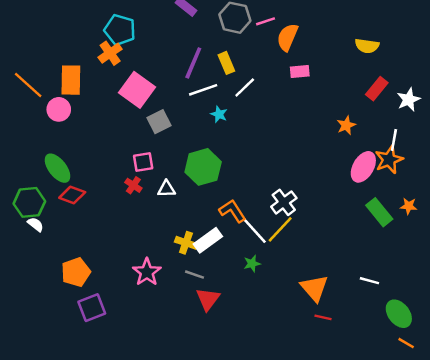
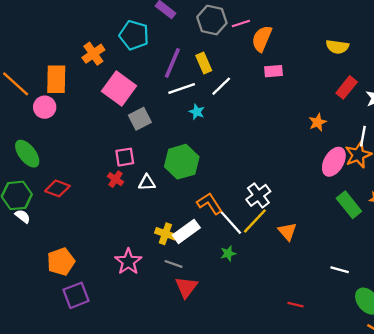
cyan pentagon: (120, 30) -> (134, 35), moved
green ellipse: (58, 168) -> (27, 154), moved
orange triangle: (314, 288) -> (287, 231), moved, size x0.7

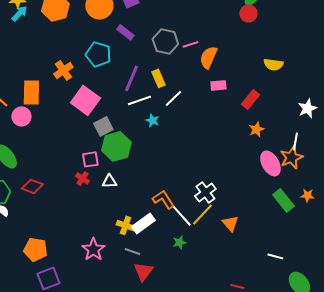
red rectangle: (347, 87) -> (250, 99), moved
green hexagon: (182, 162) -> (116, 146), moved
pink ellipse: (334, 162) -> (270, 163), turned -60
orange pentagon: (61, 262) -> (35, 249), turned 30

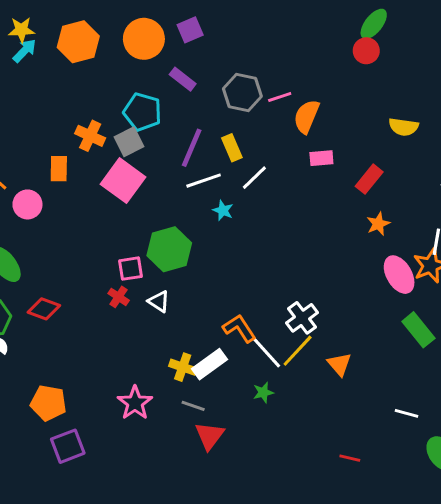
orange cross: (63, 70) -> (90, 136), turned -30
orange rectangle: (31, 92) -> (59, 169), moved, size x0.7
gray square: (103, 126) -> (129, 142), moved
white triangle: (109, 181) -> (159, 301), turned 35

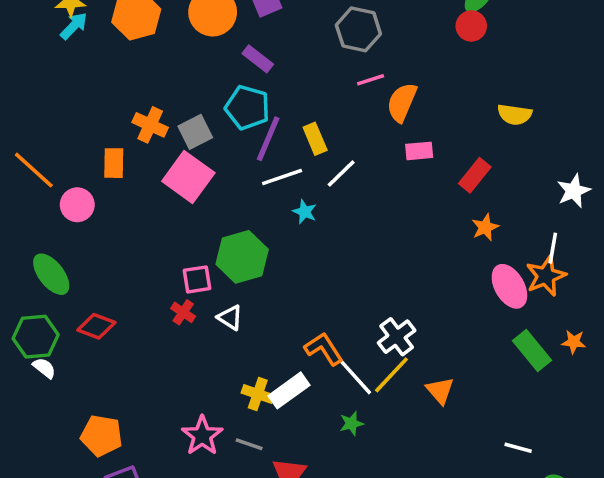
gray hexagon: (242, 93) -> (358, 29), moved
cyan pentagon: (142, 112) -> (247, 108), moved
gray line: (193, 406) -> (249, 444), moved

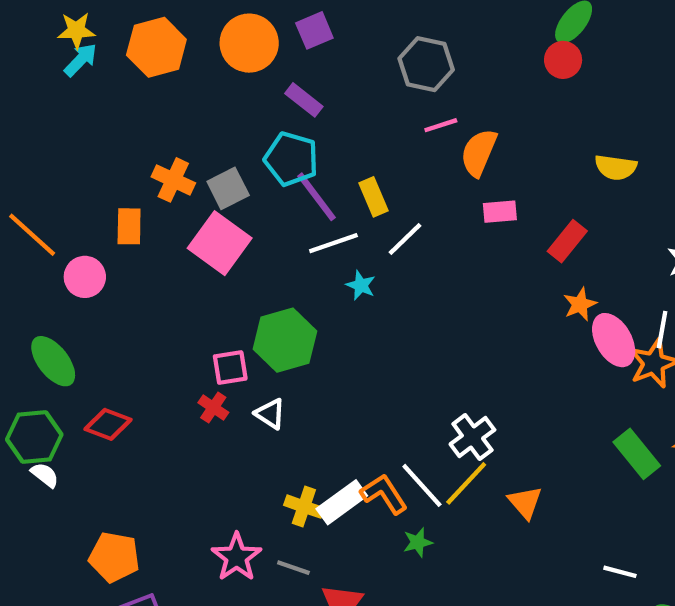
purple line: (268, 139) -> (317, 197), turned -60
pink ellipse: (509, 286) -> (614, 340), moved
orange L-shape: (324, 349) -> (384, 494), moved

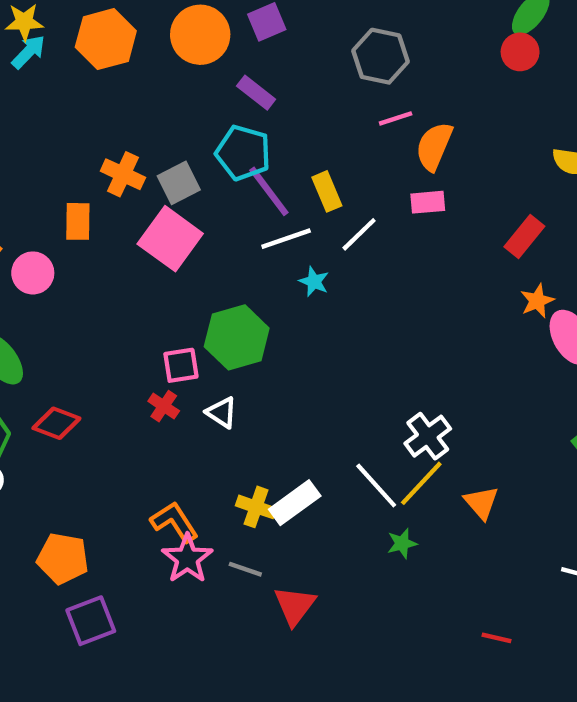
pink rectangle: (500, 212) -> (428, 202), moved
orange L-shape: (384, 494) -> (174, 522), moved
green star: (418, 542) -> (402, 543), moved

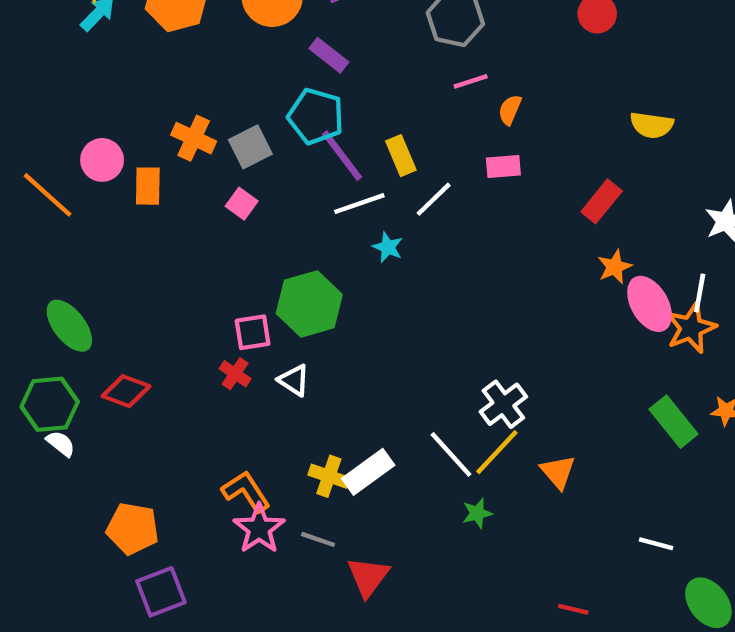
orange semicircle: (434, 146) -> (510, 110), size x0.6
pink square: (170, 239) -> (242, 204), size x0.5
pink circle: (33, 273) -> (102, 160), moved

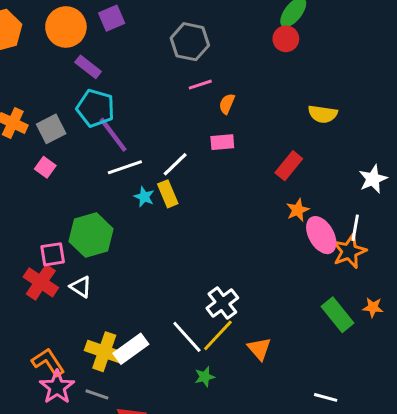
purple rectangle: (329, 55) -> (88, 67), moved
yellow rectangle: (401, 156) -> (168, 194), moved
red cross: (235, 374) -> (41, 282), size x1.6
yellow cross: (329, 476) -> (104, 352), size x1.4

